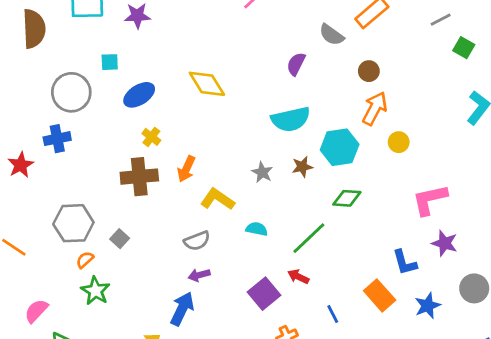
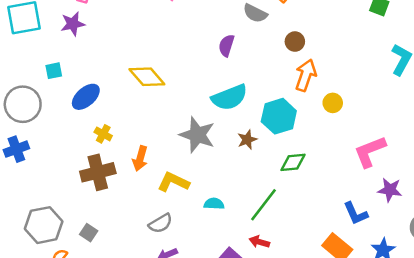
gray star: (262, 172) -> (197, 135), moved, size x1.8

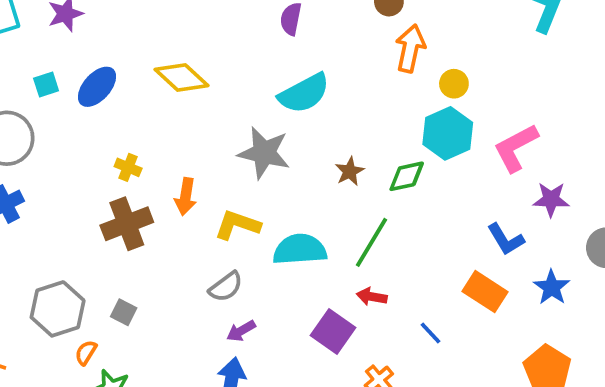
blue ellipse: (86, 97) -> (97, 87), moved
cyan hexagon: (279, 116) -> (448, 133), moved
brown star: (247, 140) -> (350, 171), moved
cyan semicircle: (214, 204) -> (300, 249), size x1.8

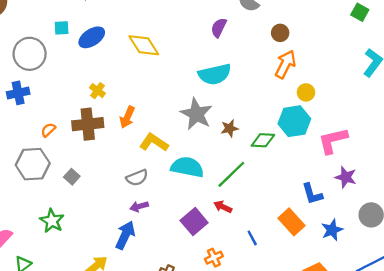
gray star: (264, 153) -> (196, 114), moved
orange semicircle: (86, 353) -> (48, 130), moved

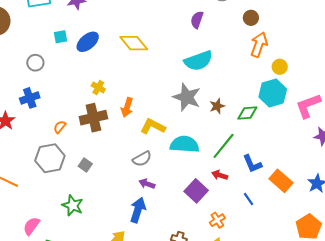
gray circle: (30, 54) -> (35, 63), size x0.6
blue L-shape: (312, 194) -> (252, 164), moved
purple arrow: (139, 207) -> (147, 184), turned 42

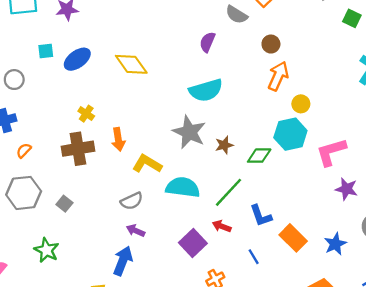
orange arrow: (127, 107) -> (118, 139), turned -30
orange semicircle: (60, 127) -> (24, 151), moved

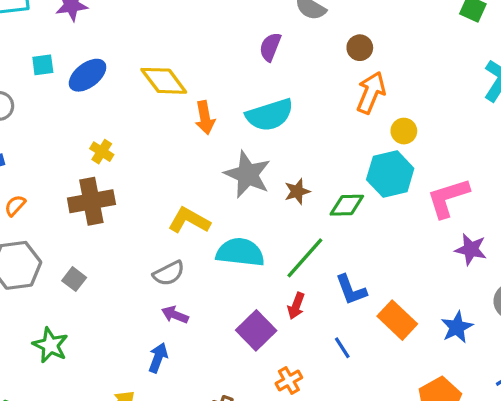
orange arrow: (118, 139) -> (205, 118), moved
red arrow: (222, 226) -> (296, 306), turned -90
blue arrow: (123, 261) -> (158, 358), size x0.7

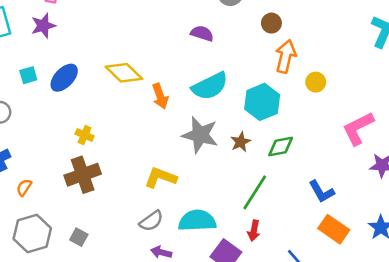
purple semicircle: (270, 47) -> (202, 33), turned 95
cyan hexagon: (390, 174) -> (262, 102), moved
cyan semicircle: (240, 252) -> (197, 221), moved
blue L-shape: (351, 290) -> (322, 192), moved

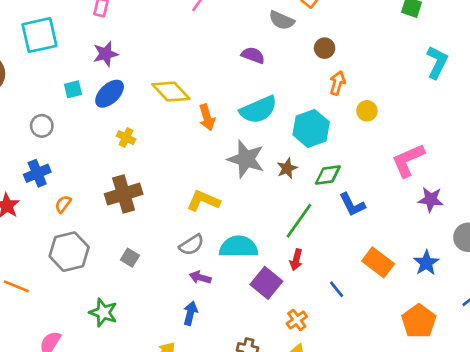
purple star: (43, 26) -> (106, 54), moved
orange arrow: (286, 56) -> (337, 83), size x0.7
yellow cross: (85, 135) -> (126, 138), moved
blue L-shape: (322, 192) -> (352, 205), moved
gray square: (79, 237) -> (130, 258), moved

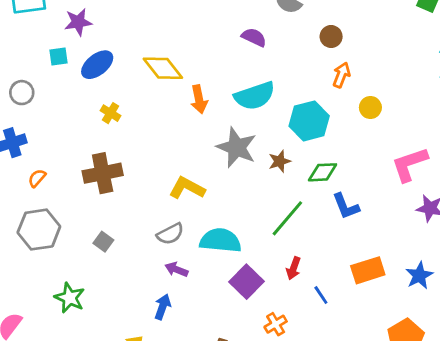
purple star: (106, 54) -> (78, 22), moved
red arrow: (296, 260) -> (294, 268), moved
orange rectangle: (378, 262) -> (368, 270), turned -60

